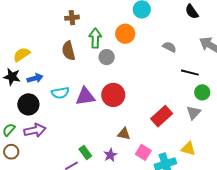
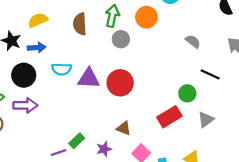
yellow semicircle: (22, 55) -> (38, 20), moved
green circle: (202, 92) -> (187, 93), moved
green rectangle: (85, 152) -> (77, 141), turned 72

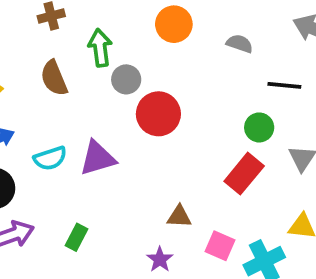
orange circle: (147, 17) -> (174, 24), moved
red circle: (120, 83) -> (158, 114), moved
green rectangle: (77, 141) -> (77, 237), moved

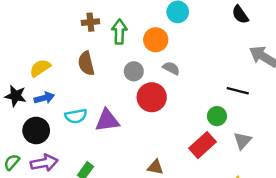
orange circle: (174, 24) -> (156, 40), moved
gray semicircle: (240, 44) -> (171, 68), moved
green arrow: (100, 48) -> (119, 32), moved

